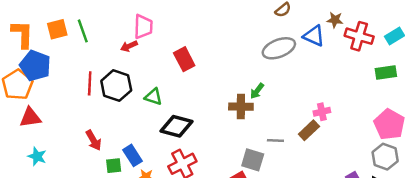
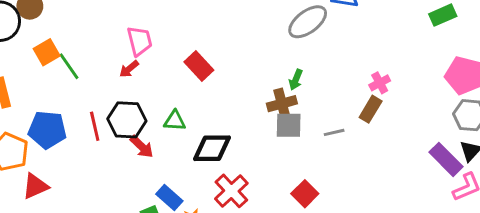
orange square: (57, 29) -> (47, 52), moved
blue pentagon: (35, 66) -> (47, 130), moved
red arrow: (94, 140) -> (142, 147), moved
gray square: (253, 160) -> (289, 125), moved

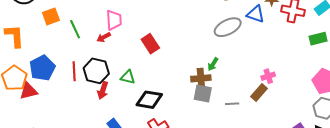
green line: (69, 66) -> (75, 29), moved
blue pentagon: (47, 130) -> (42, 68), turned 30
red arrow: (142, 147) -> (103, 90), turned 54
red triangle: (35, 186) -> (29, 91), moved

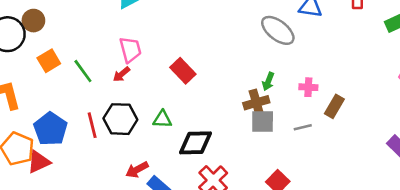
gray ellipse: (228, 27) -> (278, 30), turned 76
pink cross: (268, 76) -> (308, 87), moved, turned 32
red arrow: (103, 90) -> (137, 170), moved, turned 54

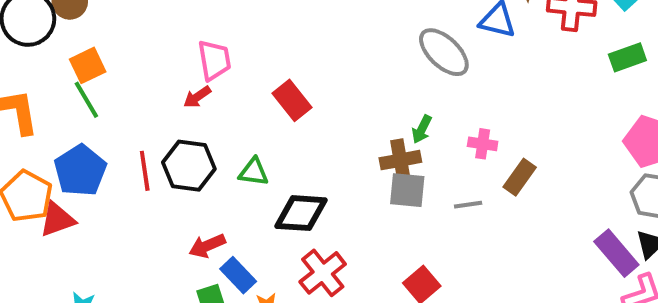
green line: (83, 71) -> (86, 100), moved

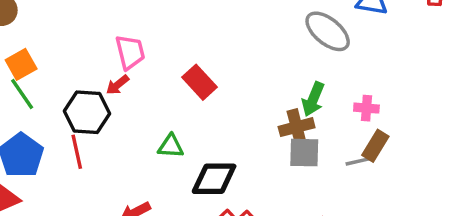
green arrow: (422, 129) -> (313, 99), size x1.4
black hexagon: (189, 166) -> (87, 112), moved
brown rectangle: (520, 177) -> (375, 146), moved

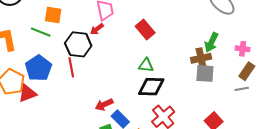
orange square: (21, 64) -> (53, 15), moved, turned 36
green line: (22, 94) -> (41, 32), turned -36
green triangle: (171, 146) -> (146, 65), moved
gray line: (358, 161) -> (242, 89), moved

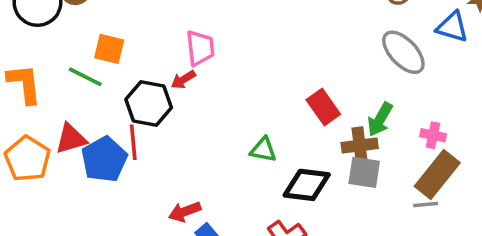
red rectangle: (145, 29) -> (323, 107), moved
blue pentagon: (38, 68) -> (104, 159), moved
brown rectangle: (247, 71) -> (437, 175), size x1.5
black diamond: (151, 87) -> (307, 185), moved
red triangle: (28, 93) -> (71, 139), moved

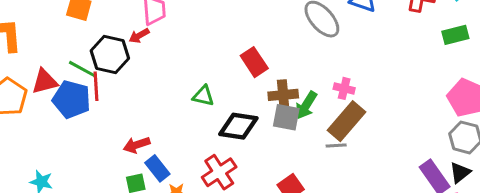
green line: (85, 77) -> (82, 69), moved
green arrow: (380, 119) -> (306, 105), moved
blue pentagon: (104, 159) -> (72, 99), turned -30

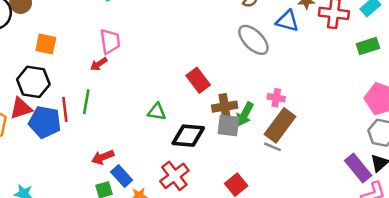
black hexagon: (110, 55) -> (33, 82), moved
green line: (82, 69) -> (86, 102), moved, turned 75
gray line: (336, 146) -> (272, 147), turned 30

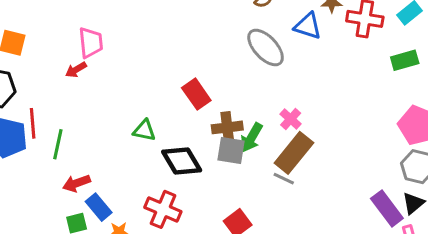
pink cross: (276, 98) -> (291, 119), turned 30
green line: (86, 102) -> (58, 144), moved
black diamond: (188, 136) -> (182, 161), turned 52
red cross: (174, 176) -> (163, 209), turned -32

